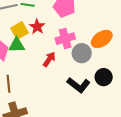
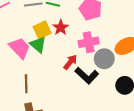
green triangle: (17, 45) -> (38, 45), turned 36
black L-shape: (79, 85) -> (87, 75), moved

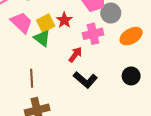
pink trapezoid: (20, 48) -> (22, 23), moved
gray circle: (104, 59) -> (111, 13), moved
black L-shape: (87, 75) -> (85, 80), moved

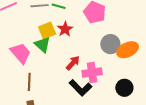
gray circle: (111, 13) -> (110, 44), moved
pink trapezoid: (22, 23) -> (21, 53), moved
pink cross: (93, 34) -> (92, 73), moved

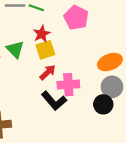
yellow square: (47, 31) -> (45, 50), moved
gray circle: (110, 44) -> (112, 87), moved

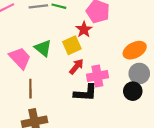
red star: (42, 34) -> (84, 29), moved
black L-shape: (54, 101) -> (86, 93), turned -40

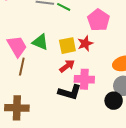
red star: (84, 29) -> (85, 43), moved
green triangle: (43, 48) -> (40, 42), turned -30
brown line: (30, 89) -> (22, 67), moved

